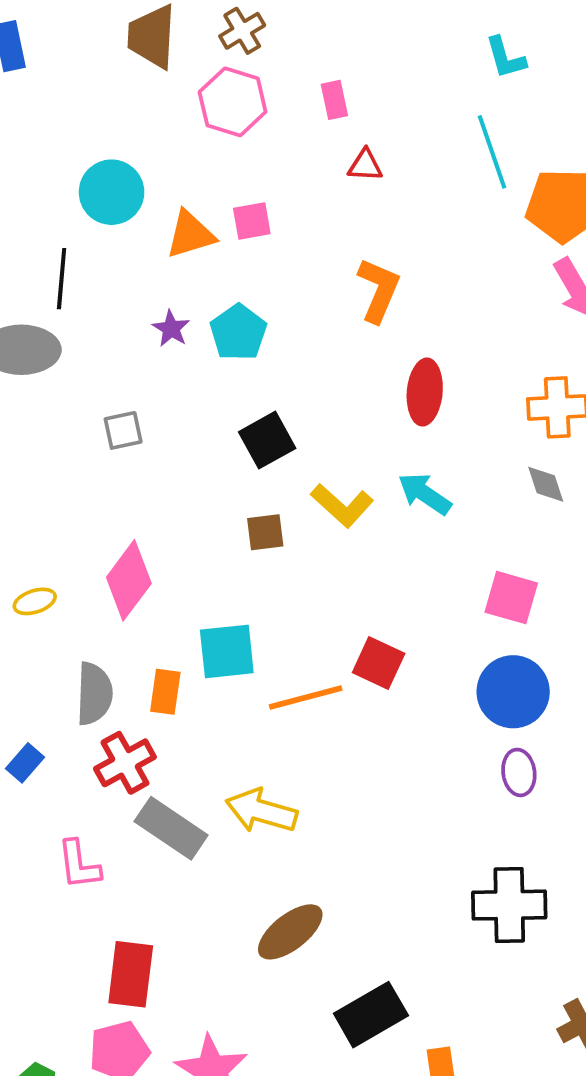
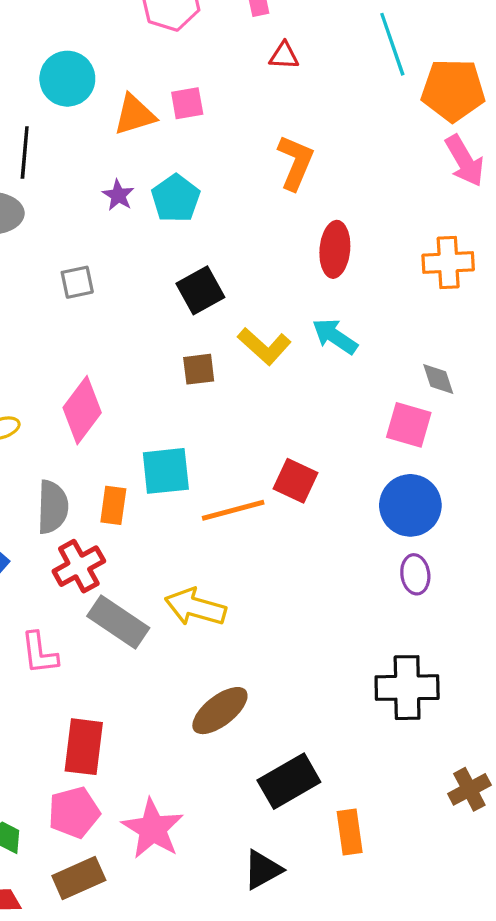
gray diamond: (546, 484) -> (438, 379), moved

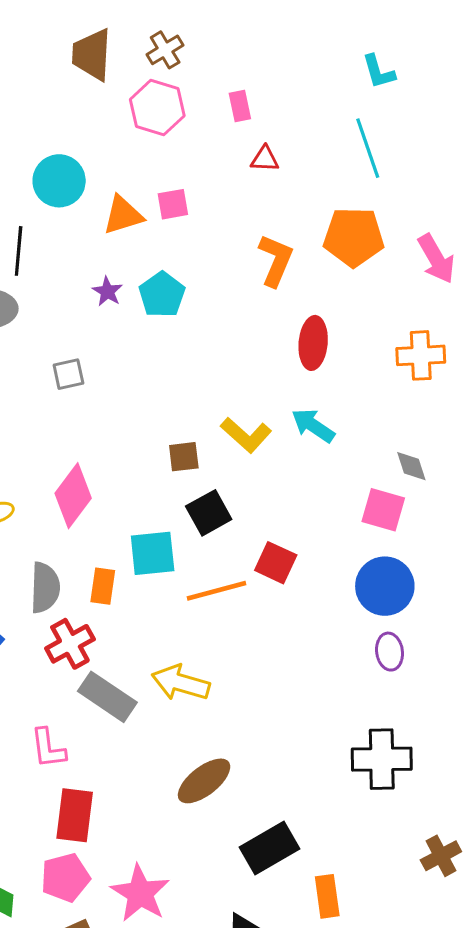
orange pentagon: (453, 90) -> (354, 237), moved
black square: (200, 290) -> (209, 513), moved
pink L-shape: (39, 653) -> (48, 748), moved

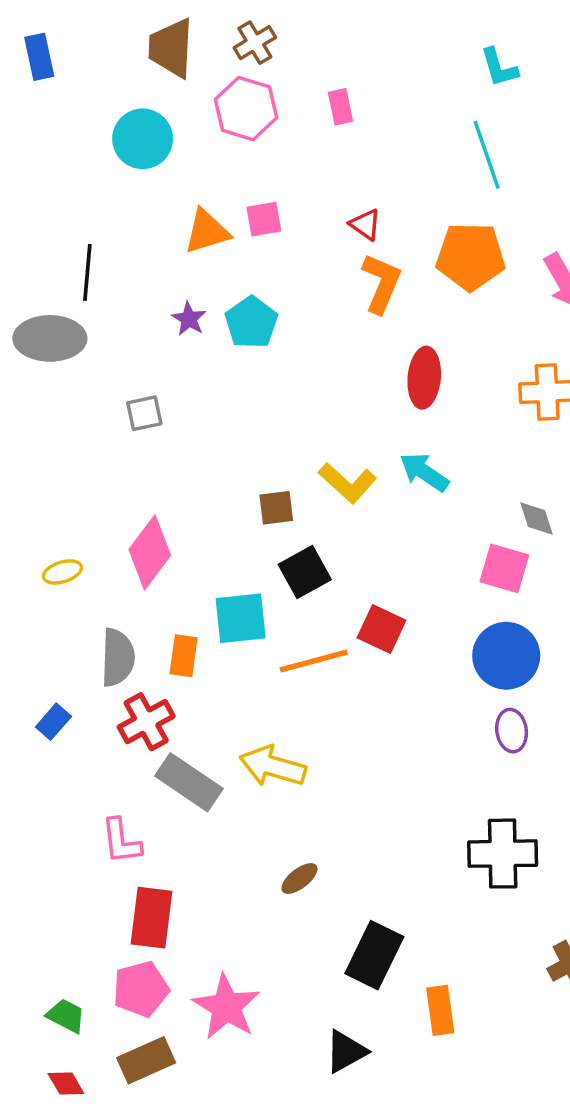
red triangle: (265, 159) -> (365, 224), moved, turned 32
cyan circle: (59, 181) -> (143, 139), moved
brown ellipse: (204, 781) -> (299, 879), size x0.6
black rectangle: (269, 848) -> (374, 955), turned -34

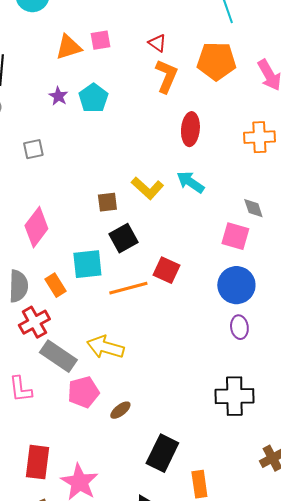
orange rectangle: (184, 656) -> (55, 285), turned -40
red rectangle: (151, 918) -> (37, 462), moved
pink pentagon: (141, 989) -> (83, 392), moved

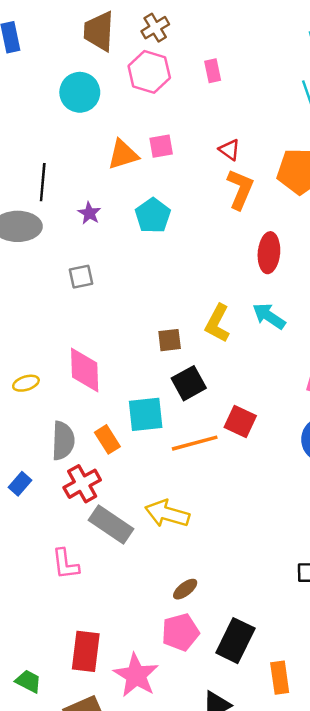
purple star: (58, 96) -> (89, 213), moved
yellow L-shape: (147, 188) -> (217, 323), turned 76
pink diamond: (36, 227) -> (85, 370), turned -39
pink pentagon: (83, 392) -> (180, 632), moved

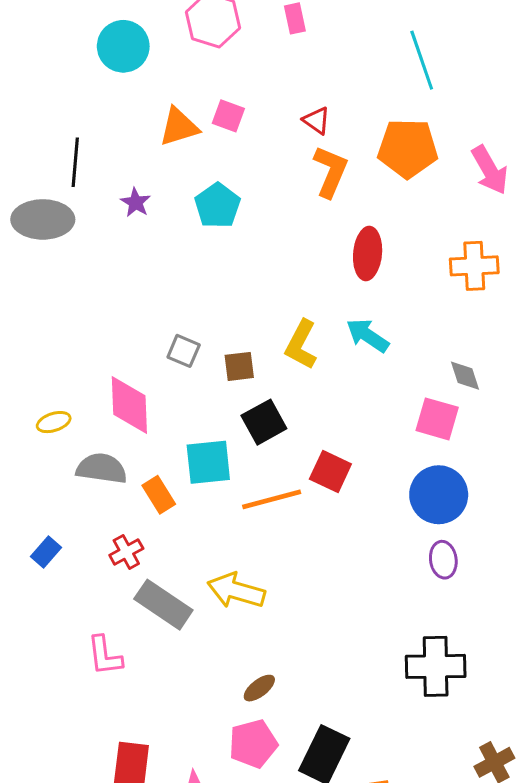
pink square: (161, 146) -> (228, 116), turned 30
gray square: (81, 277) -> (184, 351), moved, turned 35
gray semicircle: (63, 441) -> (102, 468), moved, turned -84
red cross: (82, 484) -> (126, 552), size x0.7

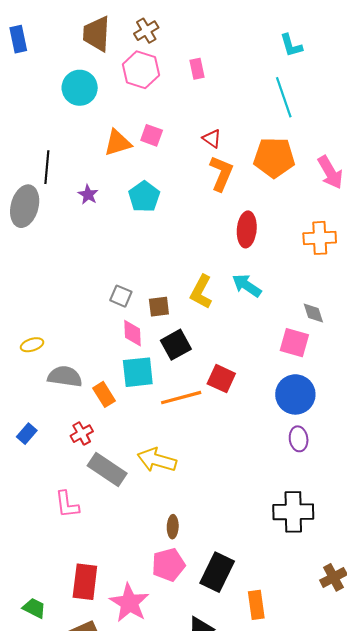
gray ellipse: (43, 219) -> (25, 206), turned -75
pink diamond: (129, 405) -> (132, 333), moved, size x0.7
brown ellipse: (259, 688) -> (173, 527), turned -50

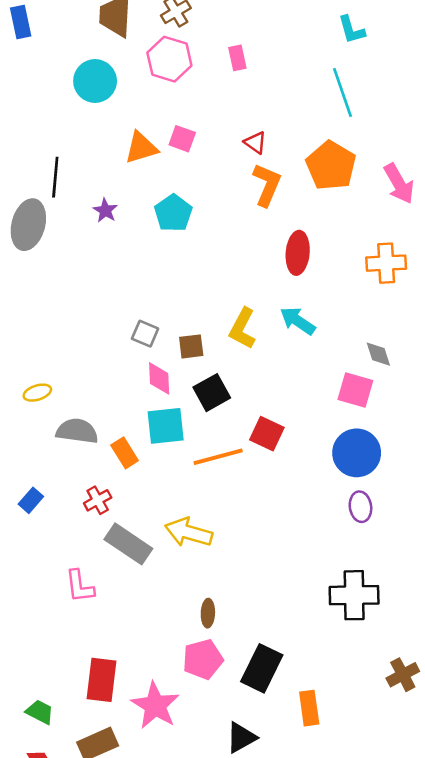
orange pentagon: (274, 158) -> (331, 166), turned 30

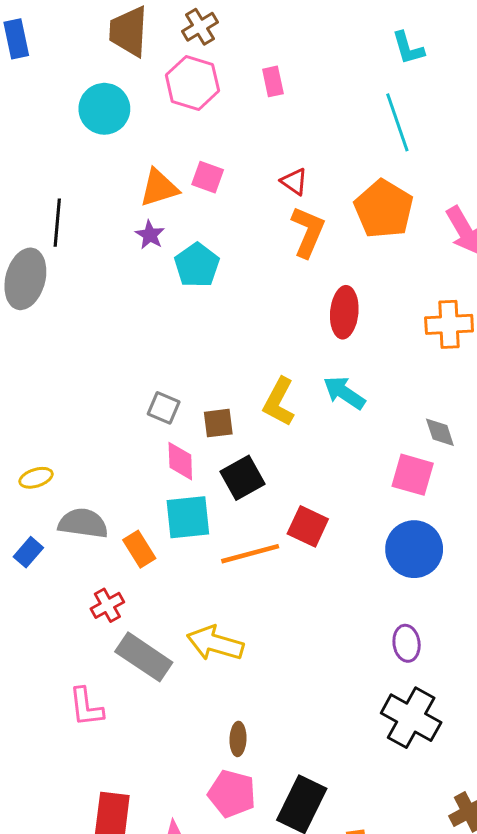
purple star: (105, 211) -> (150, 235), moved
blue rectangle: (31, 500) -> (28, 552), moved
purple ellipse: (360, 507) -> (407, 643), moved
black cross: (354, 595) -> (411, 718), turned 30
pink pentagon: (203, 659) -> (232, 794), turned 30

